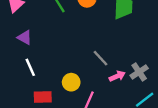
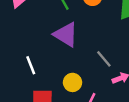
purple triangle: (25, 37) -> (66, 35), moved, size x1.6

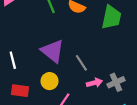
purple triangle: (66, 35) -> (53, 51), moved

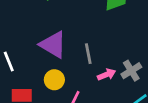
gray line: (81, 63) -> (88, 54), turned 30

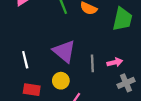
pink arrow: (107, 75) -> (115, 62), moved

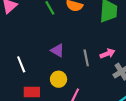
purple triangle: (64, 51) -> (57, 50), size x0.6

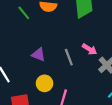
pink arrow: (107, 54) -> (90, 49), turned 64

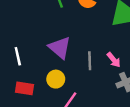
purple triangle: (39, 55) -> (60, 48), size x1.5

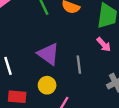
pink arrow: (114, 60) -> (104, 45), moved

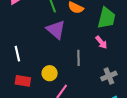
purple triangle: (48, 54) -> (56, 30), moved

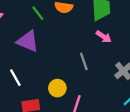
purple triangle: (56, 30) -> (28, 41), moved

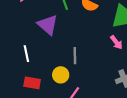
gray line: (84, 61) -> (75, 56), moved

